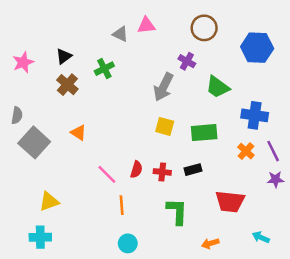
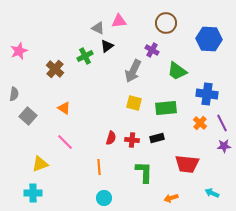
black triangle: (64, 56) -> (107, 46), moved
gray square: (34, 142) -> (28, 116), size x0.7
pink line: (107, 174) -> (65, 142), moved

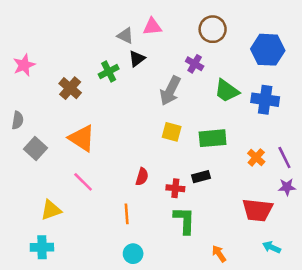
blue cross: (207, 94) -> (265, 100), moved
orange triangle: (64, 108) -> (82, 138), size x1.6
red cross: (132, 140) -> (175, 188), moved
red trapezoid: (187, 164) -> (257, 210), moved
orange arrow: (171, 198) -> (219, 254), turned 72

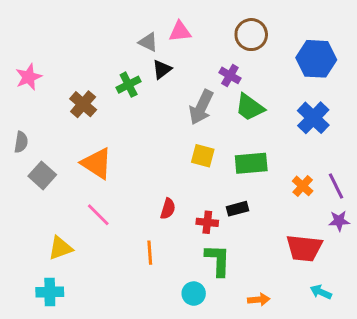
green trapezoid: (227, 91) -> (250, 107), moved
blue cross: (265, 100) -> (313, 118), turned 36
cyan circle: (133, 254) -> (194, 294), moved
orange arrow: (219, 254) -> (259, 300), turned 120

